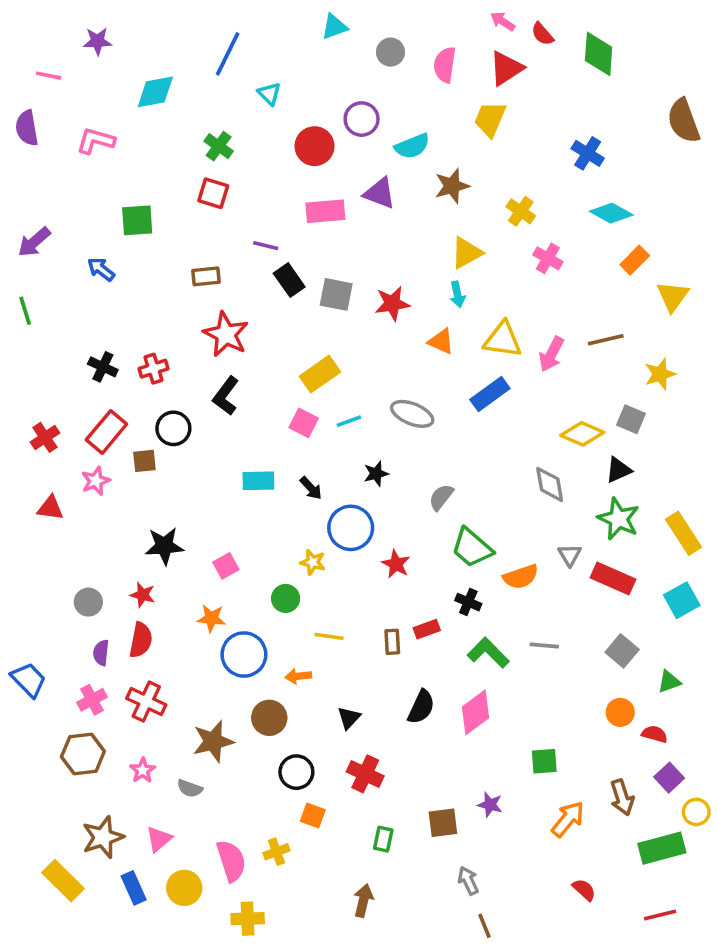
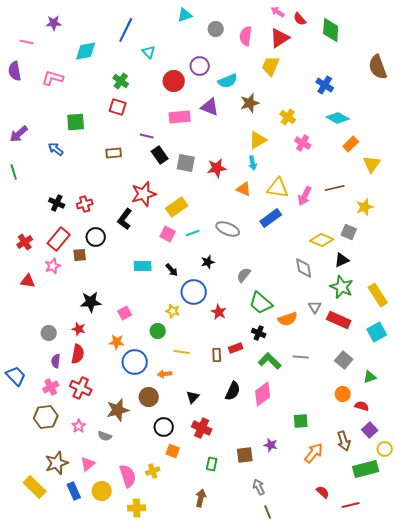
red star: (226, 334) -> (144, 194), moved, turned 30
red line: (660, 915) -> (351, 505), moved

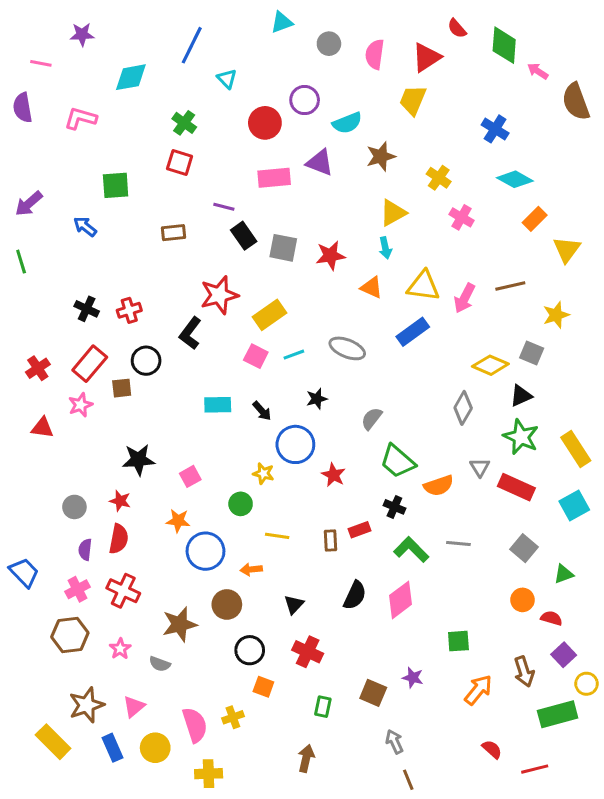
pink arrow: (278, 12) -> (538, 71), moved
gray diamond: (304, 268) -> (463, 408), turned 40
brown square: (245, 455) -> (373, 693), turned 30

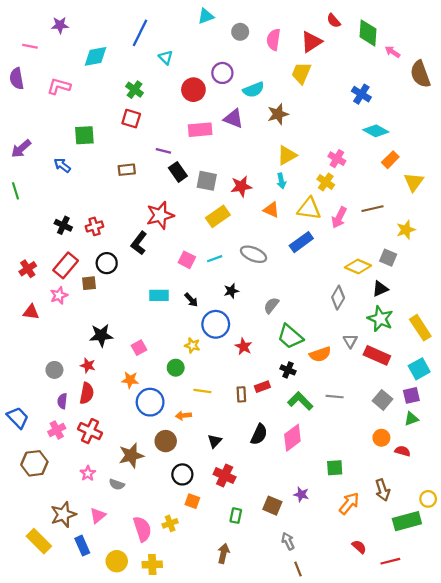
yellow cross: (439, 178) -> (326, 182), moved
yellow rectangle: (270, 315) -> (218, 216), moved
brown hexagon: (70, 635) -> (34, 463), moved
purple square: (564, 655) -> (411, 395), moved, turned 30
yellow circle: (155, 748) -> (117, 561), moved

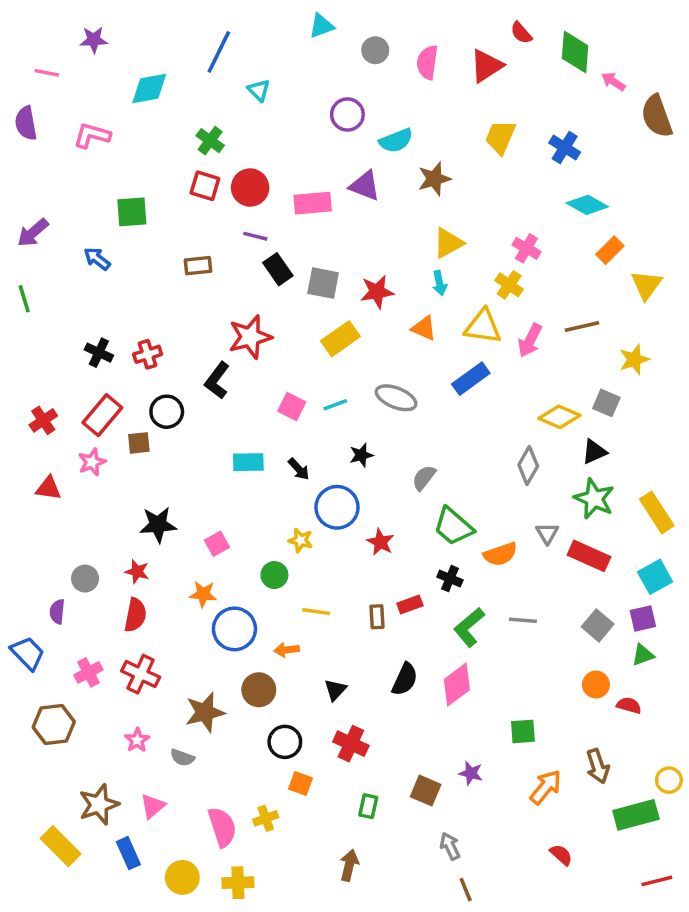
yellow trapezoid: (301, 73) -> (500, 137), moved
red circle: (193, 90) -> (250, 187), moved
purple semicircle: (62, 401) -> (57, 612), moved
green L-shape: (300, 401) -> (469, 627), turned -85
red line: (390, 561) -> (657, 881), moved

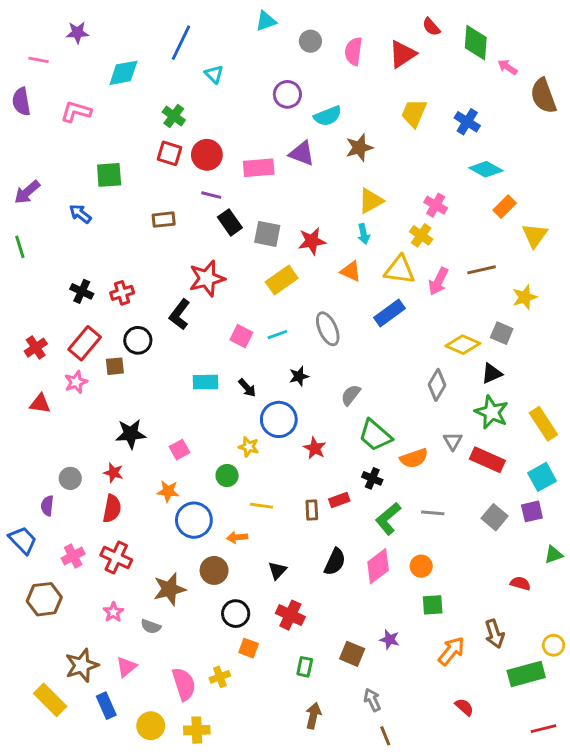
gray ellipse: (396, 398) -> (328, 329), turned 44
green triangle: (643, 655) -> (553, 555), moved
orange circle: (596, 685) -> (421, 566), moved
brown arrow: (349, 865) -> (313, 716), moved

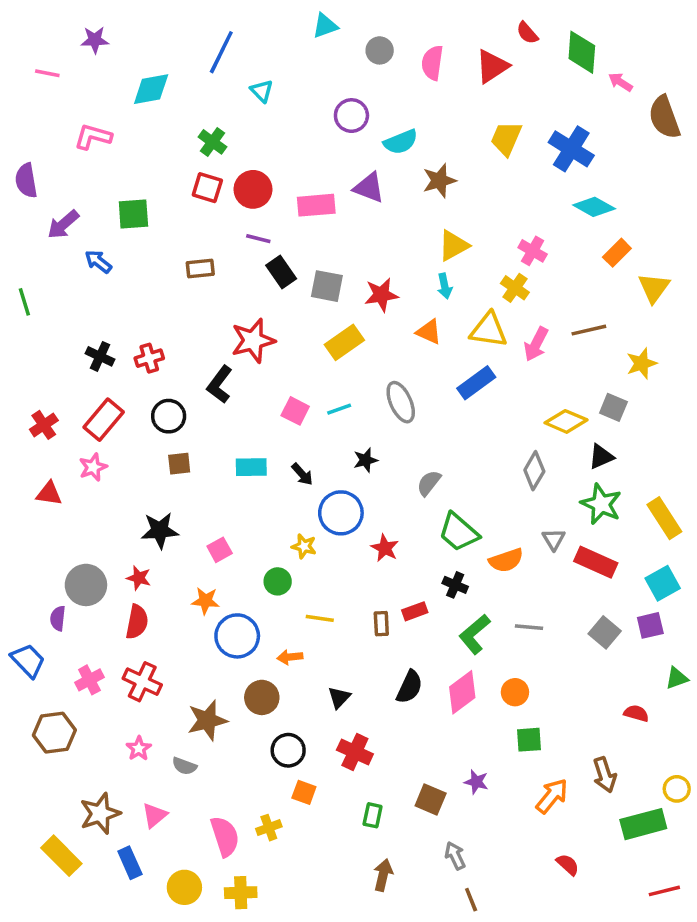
purple semicircle: (21, 102) -> (26, 181), moved
blue cross: (467, 122) -> (571, 149), size x1.4
purple arrow: (27, 192) -> (63, 225), moved
brown square: (115, 366) -> (179, 464), moved
gray circle: (70, 478) -> (86, 585), size x1.5

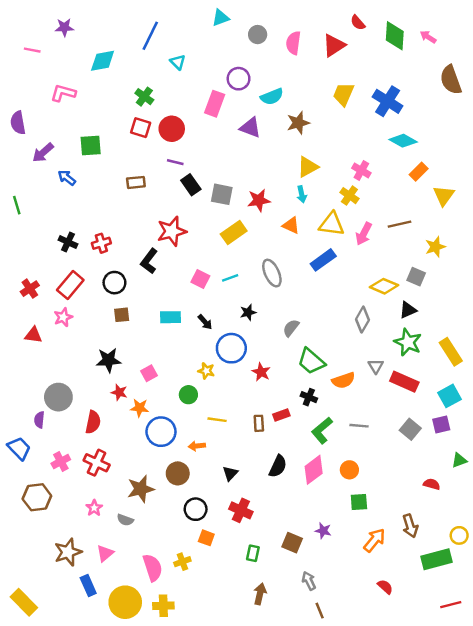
pink arrow: (620, 82) -> (428, 37), moved
pink rectangle: (316, 205) -> (215, 104), moved, turned -65
red star: (139, 578) -> (119, 392), moved
yellow rectangle: (61, 856) -> (24, 602), moved
yellow circle: (184, 887) -> (125, 602), size x1.4

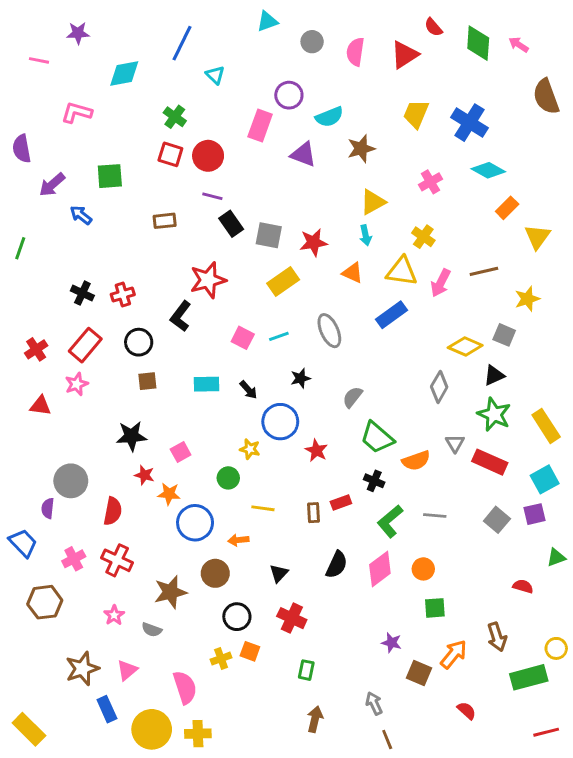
pink cross: (361, 170) -> (430, 182), moved, turned 30
green line: (17, 205) -> (20, 248), turned 36
brown square: (292, 543) -> (419, 673), moved
yellow cross: (182, 562) -> (221, 659), moved

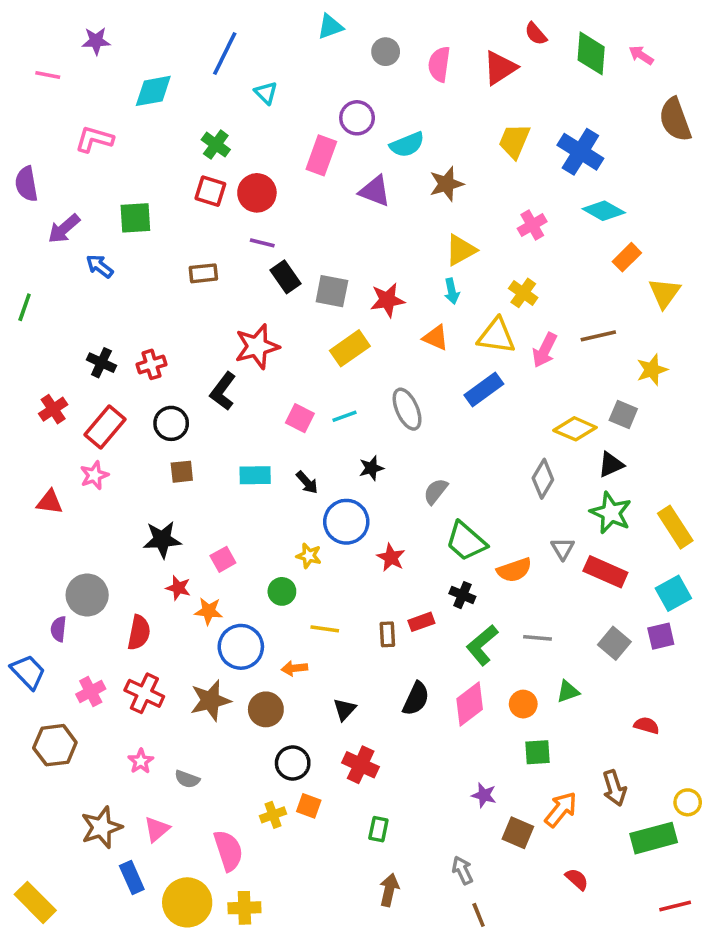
red cross: (36, 349) -> (53, 409), moved
green triangle: (556, 557) -> (568, 692), moved
brown star: (170, 592) -> (210, 700), moved

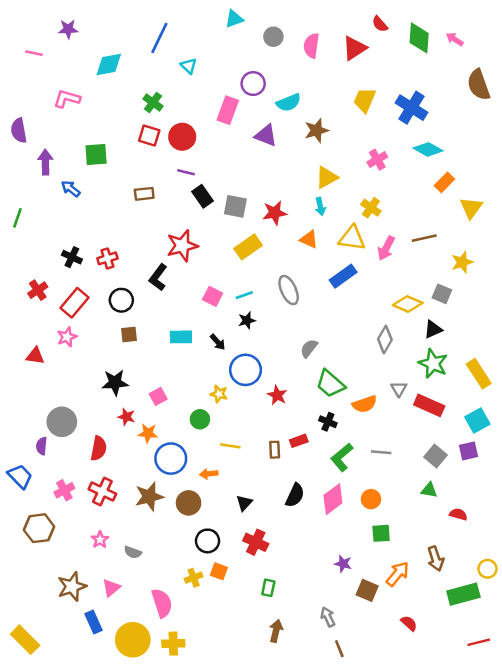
purple arrow: (64, 229) -> (45, 162), turned 130
black star: (371, 468) -> (247, 320), moved
green triangle: (568, 692) -> (429, 490), moved, turned 30

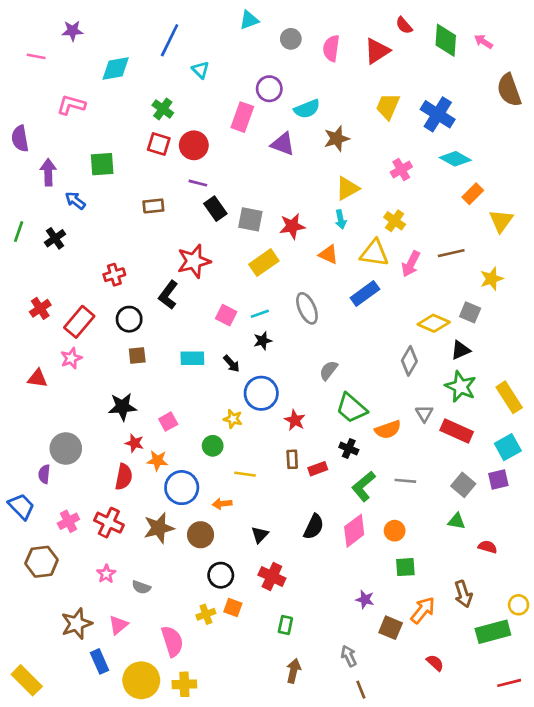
black cross: (72, 257) -> (55, 238), moved, turned 30
red semicircle: (99, 448) -> (124, 477), moved
brown rectangle: (275, 450) -> (292, 459), moved

